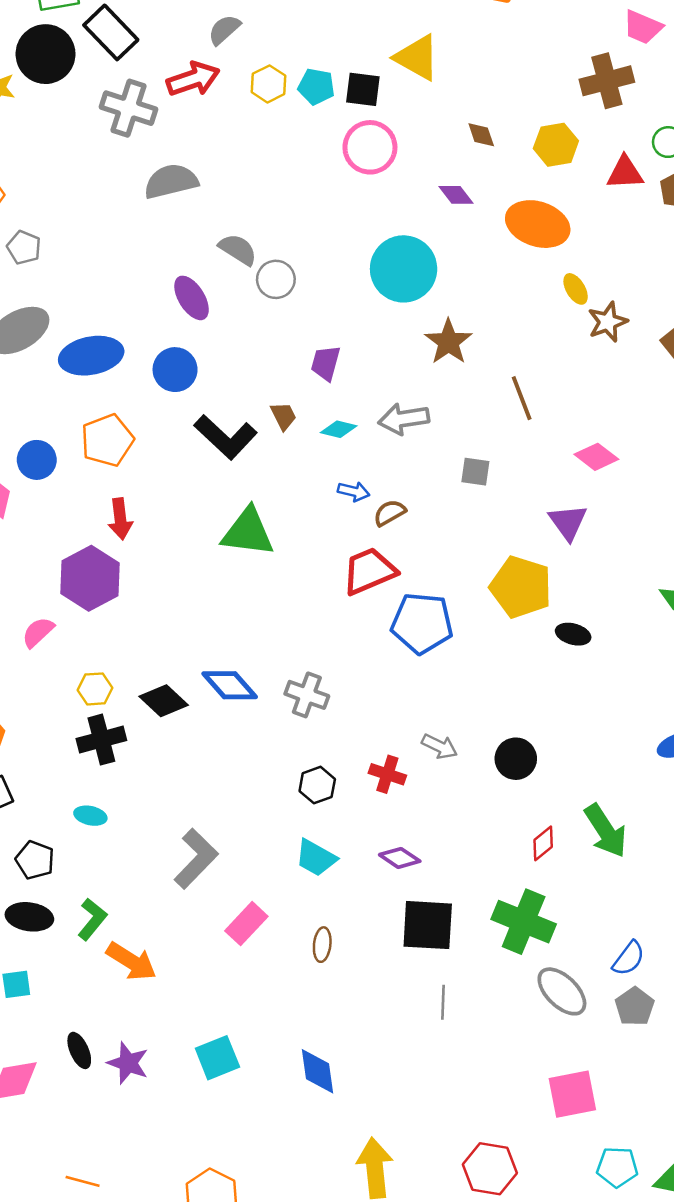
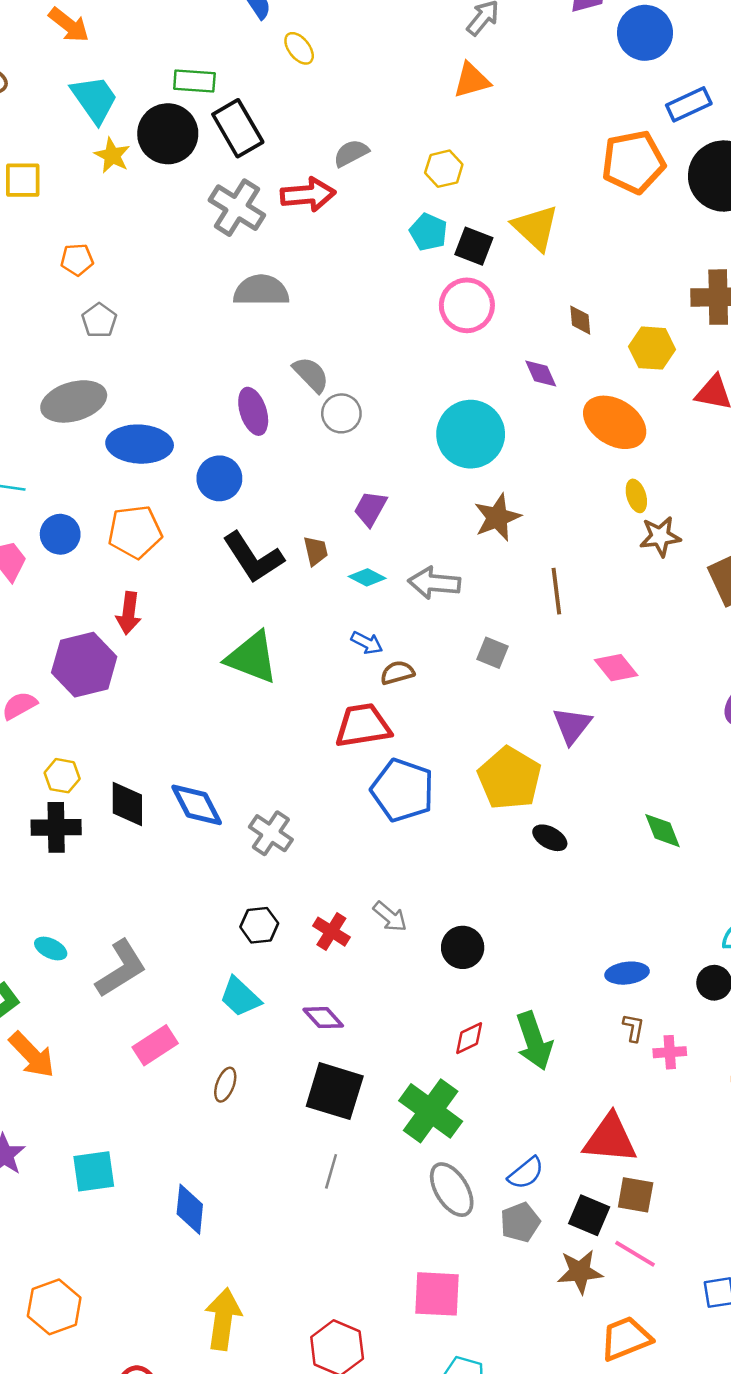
yellow hexagon: (269, 84) -> (444, 169), moved
black diamond: (164, 701) -> (127, 804), turned 33
cyan ellipse: (90, 816) -> (51, 948), moved

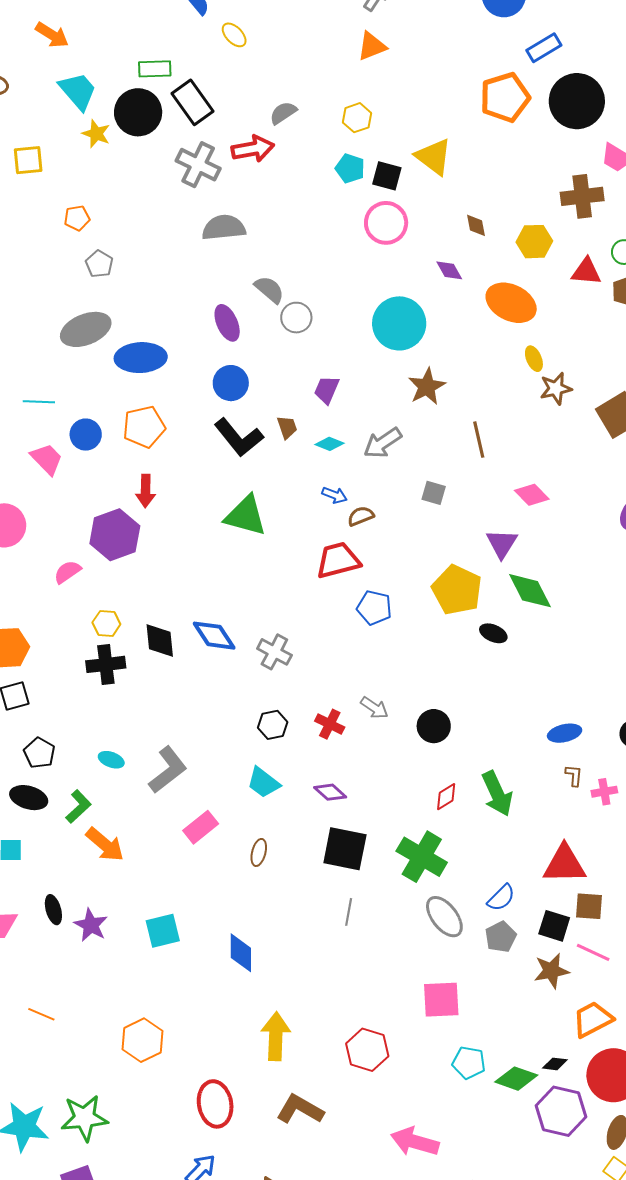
blue circle: (219, 478) -> (231, 383), moved
gray arrow: (434, 583) -> (383, 443), turned -33
blue pentagon: (403, 790) -> (374, 608), size x0.7
green diamond: (662, 831) -> (530, 591), moved, size x1.4

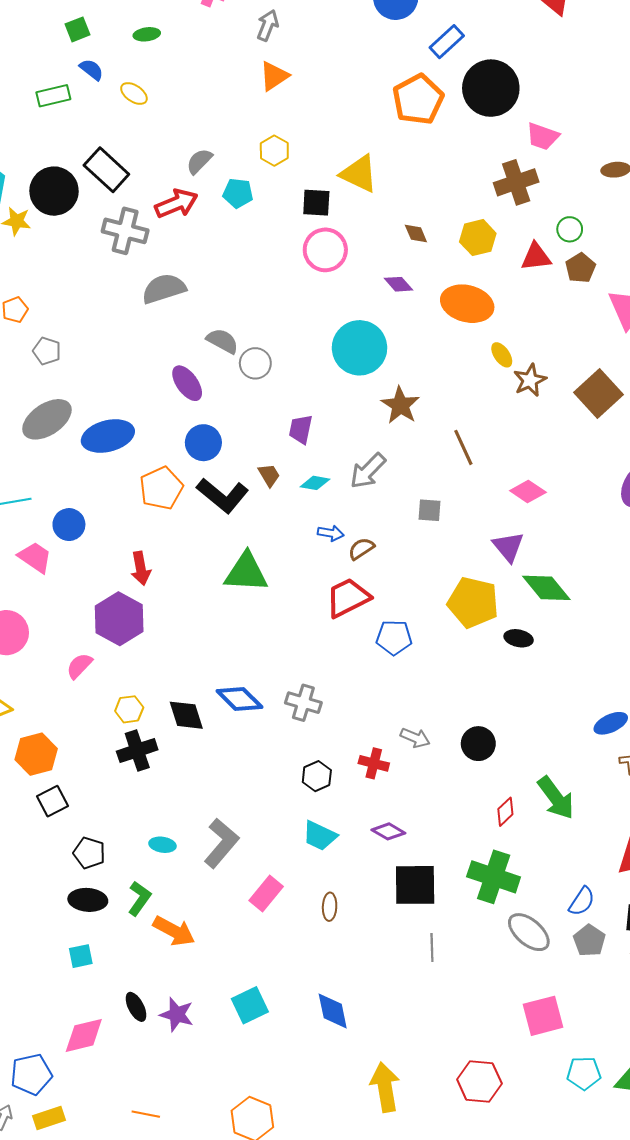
green rectangle: (155, 69) -> (53, 96), moved
cyan pentagon: (350, 168) -> (238, 193), moved
orange pentagon: (144, 427) -> (161, 488), moved

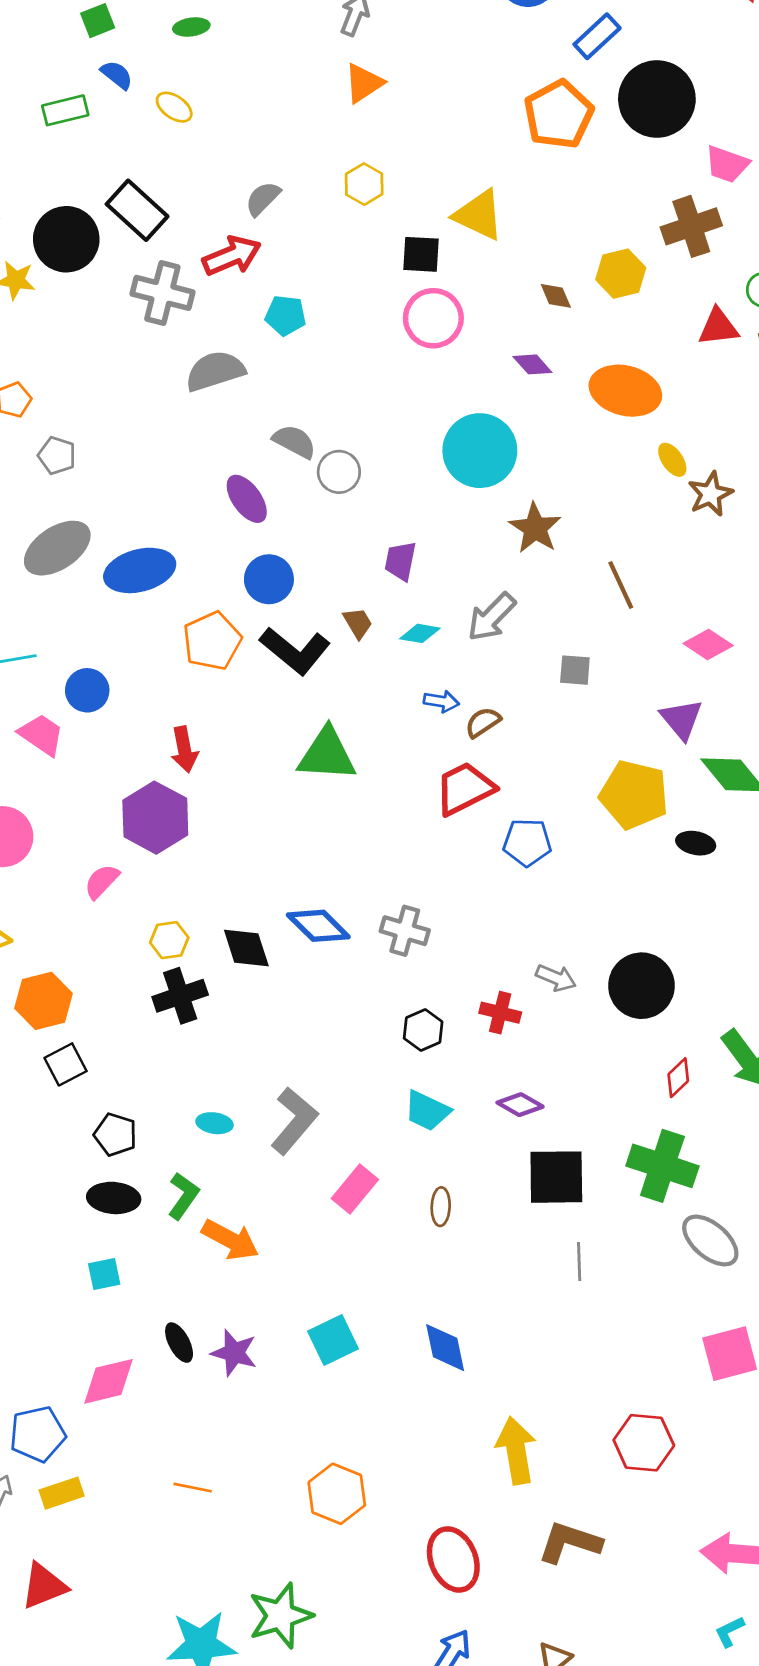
cyan pentagon: (238, 193) -> (286, 315), moved
yellow hexagon: (478, 238) -> (621, 274), moved
black circle: (478, 744) -> (641, 986), size x1.4

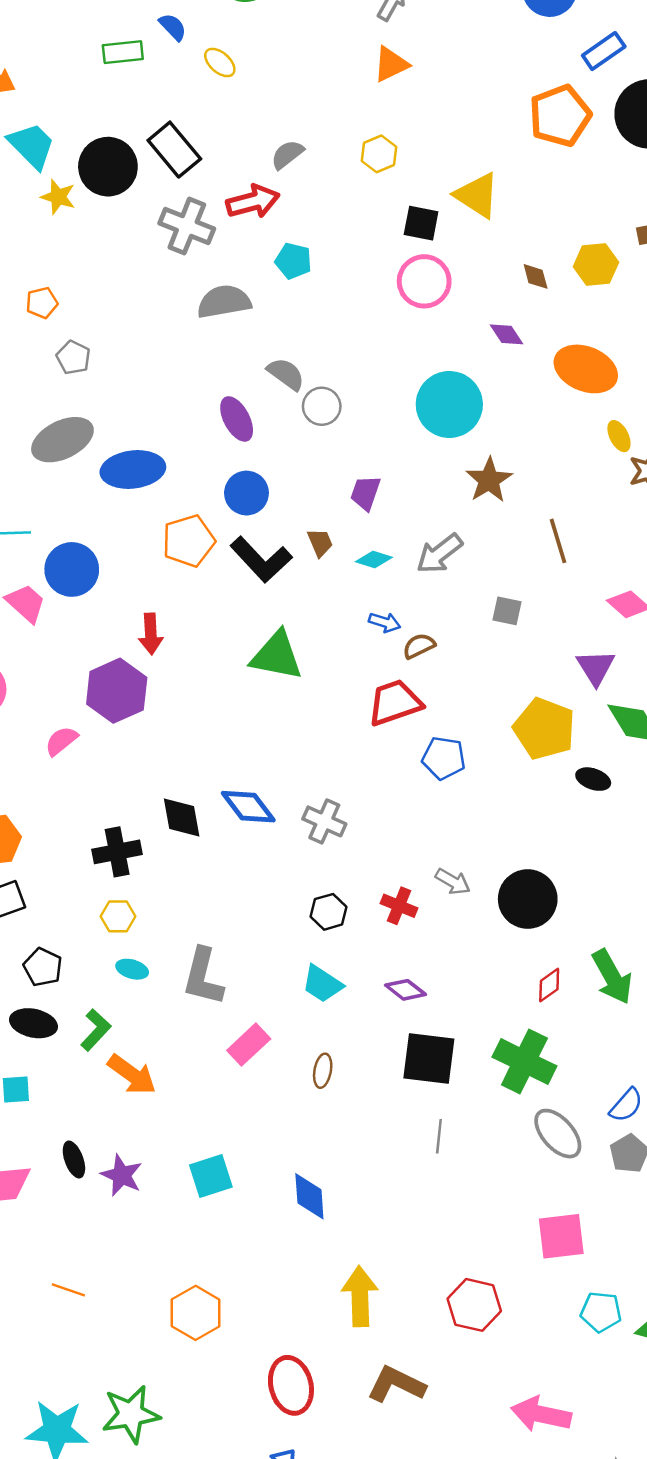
blue circle: (87, 690) -> (72, 569), size x1.4
yellow hexagon: (169, 940) -> (118, 916), moved
gray L-shape: (294, 1121) -> (203, 977), turned 146

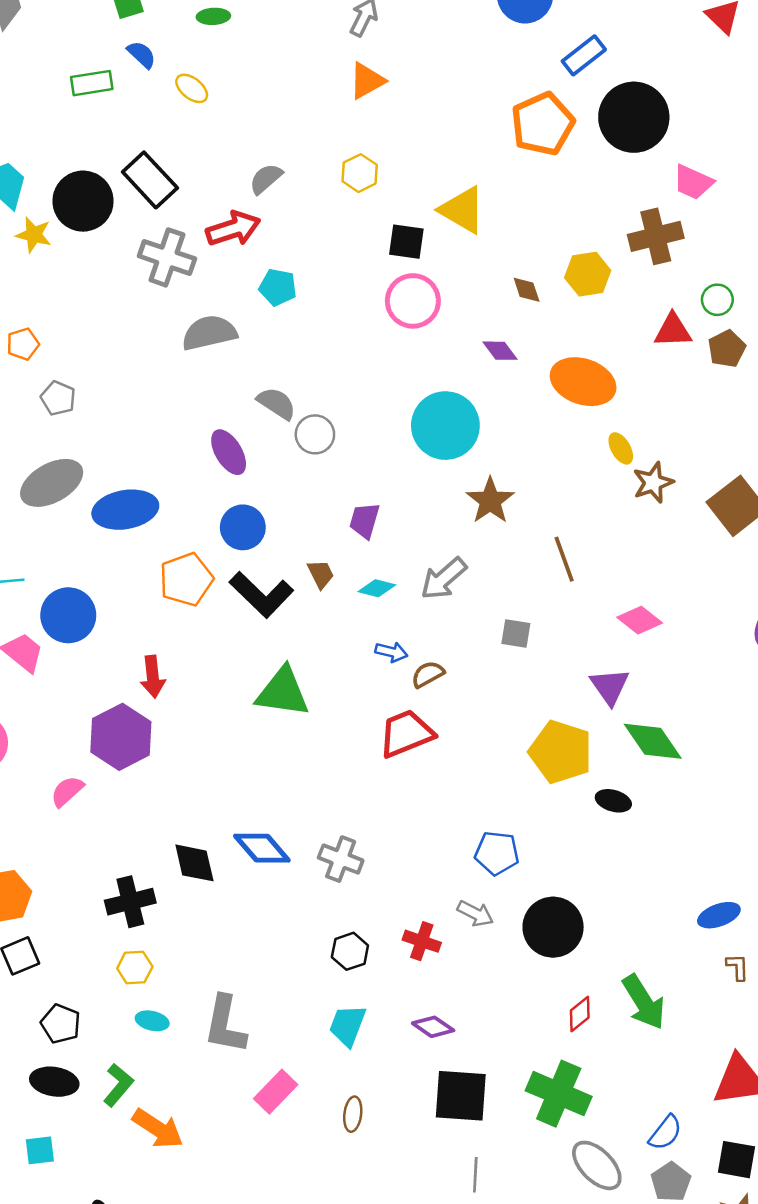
blue pentagon: (444, 758) -> (497, 853), moved
cyan trapezoid: (322, 984) -> (348, 1025), turned 81

